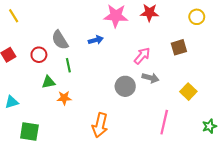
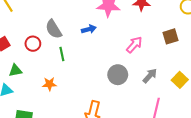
gray arrow: (150, 78) -> (150, 76), moved, turned -63
green triangle: (48, 82) -> (15, 71), moved
orange star: (64, 98) -> (49, 84), moved

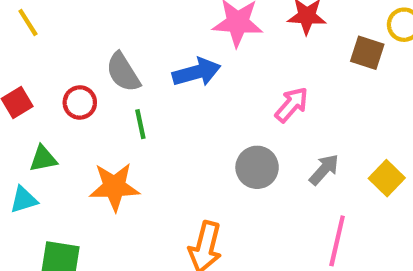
blue arrow: (89, 29) -> (197, 72), size x1.5
brown square: (170, 36) -> (367, 53), moved, turned 35
orange star: (49, 84) -> (114, 187), size x1.6

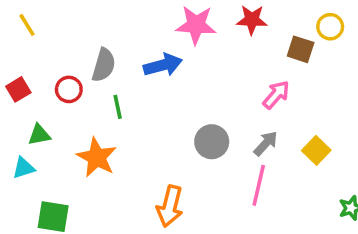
gray semicircle: (123, 72) -> (104, 65), turned -132
pink arrow: (292, 105) -> (276, 95), moved
orange star: (114, 187) -> (97, 157), turned 30
pink line: (337, 241) -> (259, 185), moved

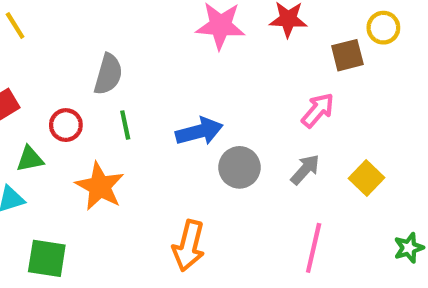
brown square: (301, 49) -> (347, 55), turned -32
blue arrow: (163, 65) -> (199, 131), moved
red circle: (69, 89) -> (66, 125), moved
pink line: (259, 185) -> (314, 248), moved

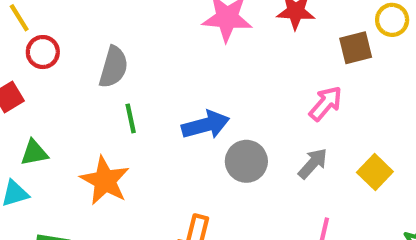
red circle: (66, 125) -> (43, 52), moved

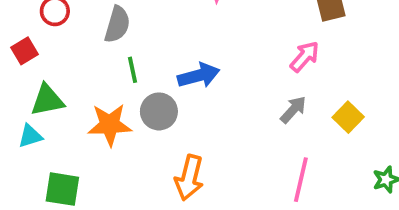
green triangle: (34, 153) -> (47, 100), size x1.4
gray circle: (246, 161) -> (159, 111), moved
orange star: (105, 181) -> (110, 125), turned -30

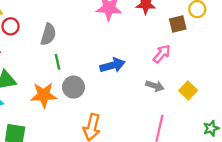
blue arrow: (199, 75) -> (112, 65), moved
gray arrow: (293, 110) -> (155, 86), turned 66

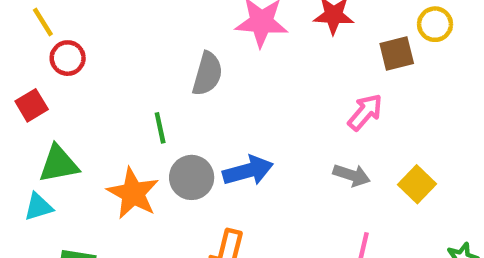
gray semicircle: (48, 34) -> (207, 74), moved
blue arrow: (112, 65) -> (248, 171), moved
orange star: (44, 95) -> (133, 193), turned 30

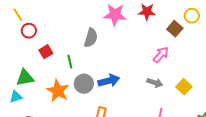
brown square: (397, 54) -> (175, 29), turned -35
red square: (32, 105) -> (46, 52), moved

